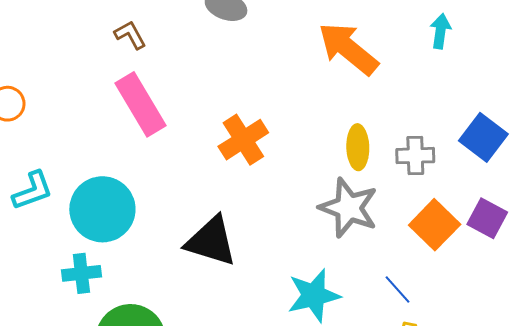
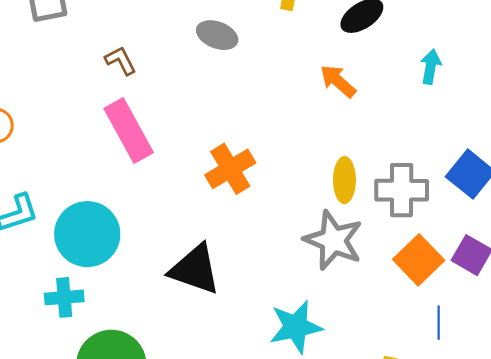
orange arrow: (348, 49) -> (338, 81), size x0.6
gray cross: (415, 156) -> (402, 190), size x1.4
blue line: (398, 290) -> (439, 323), moved, turned 40

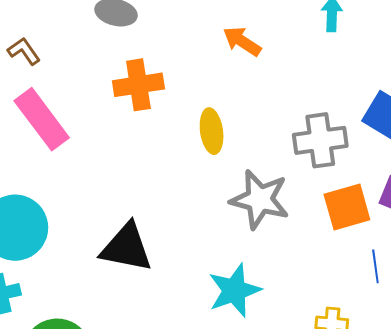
orange cross: (230, 169) -> (138, 85), moved, turned 30
yellow ellipse: (344, 180) -> (212, 131), moved
orange square: (419, 260) -> (347, 207), turned 36

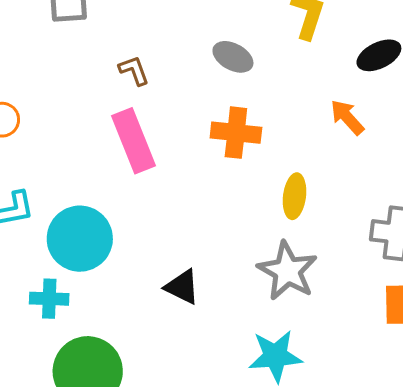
gray star: (260, 199) -> (288, 271), moved
black triangle: (127, 248) -> (182, 287), size x0.7

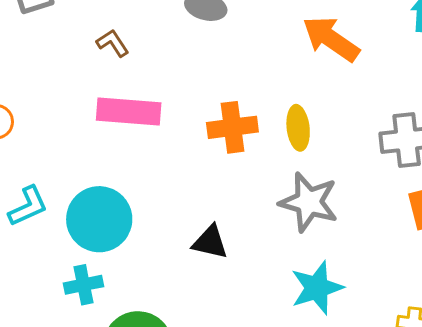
orange arrow: (347, 117) -> (331, 39), size x1.5
orange cross: (236, 133) -> (232, 127), moved
pink rectangle: (133, 141) -> (129, 112), turned -50

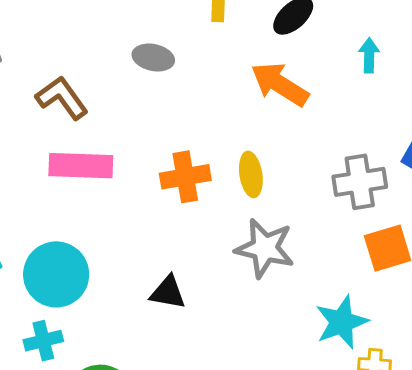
brown L-shape: (113, 43) -> (62, 98), size x1.6
cyan star: (317, 288) -> (342, 322), moved

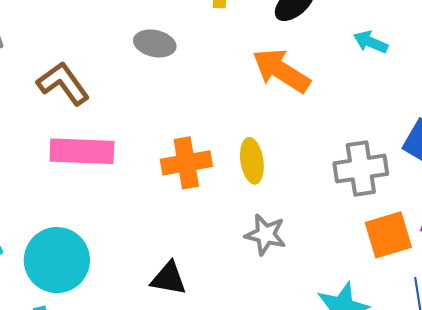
cyan arrow: (369, 55) -> (371, 42), turned -68
gray star: (265, 248) -> (266, 235), size x0.7

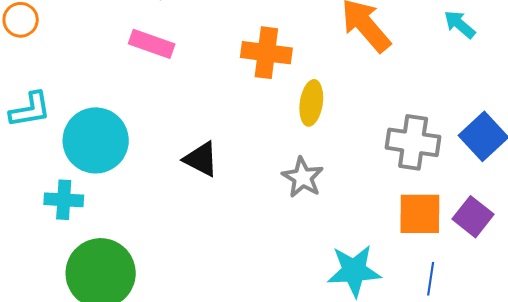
pink rectangle: (82, 151) -> (152, 44), size x0.7
orange cross: (186, 163) -> (266, 53), moved
black triangle: (169, 279) -> (201, 159), moved

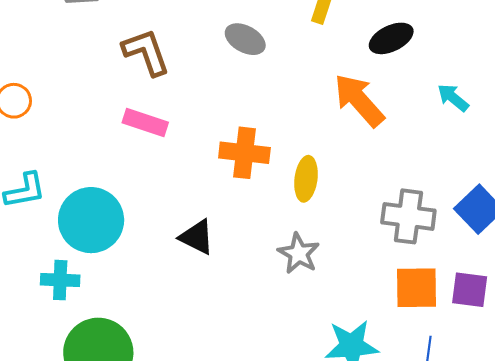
orange cross: (266, 53) -> (244, 153), moved
purple square: (473, 217) -> (470, 290), turned -30

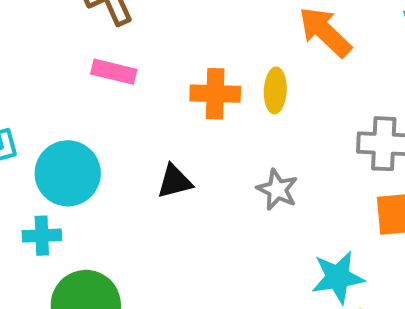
yellow ellipse: (306, 179) -> (275, 90), moved
black triangle: (197, 237) -> (175, 182), turned -36

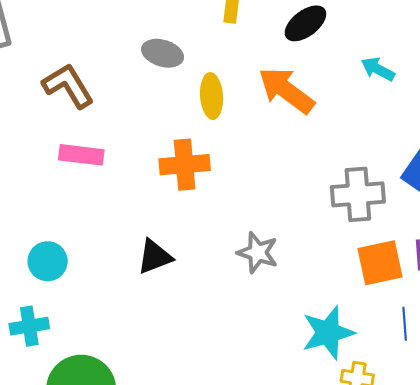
yellow ellipse: (275, 90) -> (212, 96), moved
cyan circle: (68, 173) -> (48, 261), size x0.6

